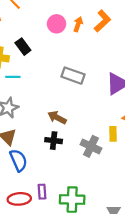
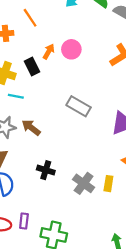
orange arrow: (78, 24) -> (49, 52), moved
brown arrow: (57, 117) -> (31, 127), moved
yellow rectangle: (113, 134) -> (108, 184), moved

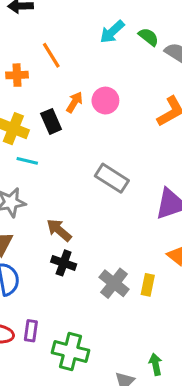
brown arrow: (31, 127) -> (59, 230), moved

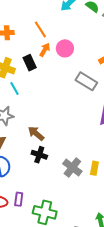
orange line: (51, 55) -> (40, 29), moved
cyan line: (27, 161) -> (15, 89), turned 48
gray rectangle: (112, 178) -> (86, 81), moved

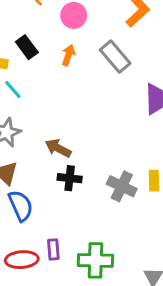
orange arrow: (45, 50) -> (68, 55), moved
gray rectangle: (86, 81) -> (115, 57), turned 30

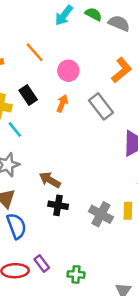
purple rectangle: (53, 249) -> (42, 264), turned -35
green cross: (95, 260) -> (76, 274), size x0.6

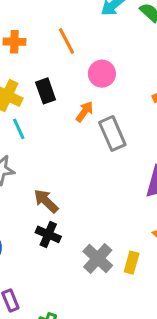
gray rectangle: (101, 106) -> (112, 134), moved

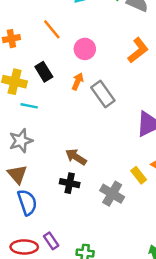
cyan line: (19, 129) -> (29, 106), turned -42
brown arrow: (46, 201) -> (76, 157), moved
yellow rectangle: (132, 263) -> (139, 175), moved, turned -42

